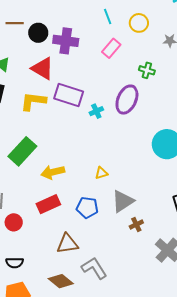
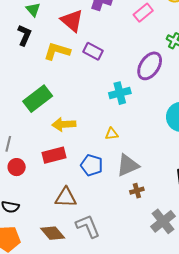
purple rectangle: (69, 95) -> (93, 51), size x0.7
cyan cross: (96, 111) -> (120, 93), moved, size x1.5

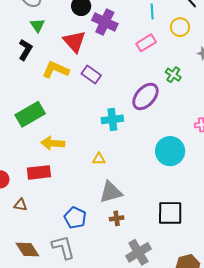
blue pentagon: (92, 165) -> (75, 218), moved
brown triangle: (66, 197) -> (21, 205), moved, size x0.6

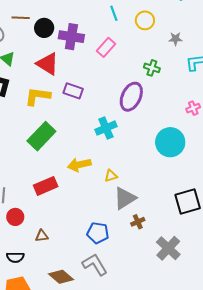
pink rectangle: (146, 43) -> (106, 47), moved
green rectangle: (30, 114) -> (41, 136), moved
yellow arrow: (53, 143) -> (79, 165), moved
yellow triangle: (99, 159) -> (111, 176), moved
red rectangle: (39, 172) -> (46, 186), moved

